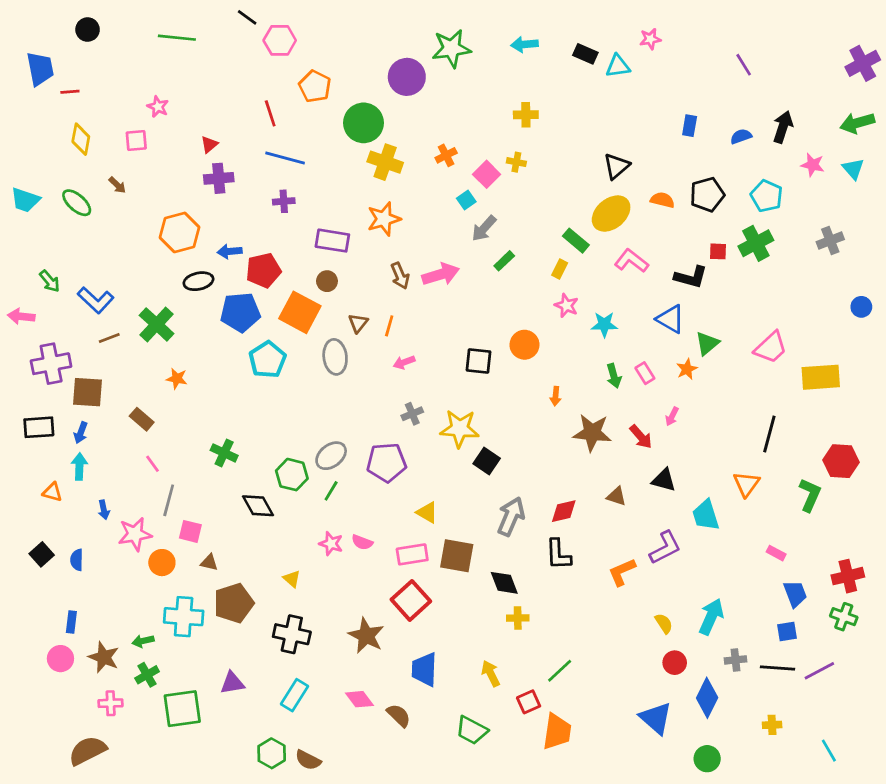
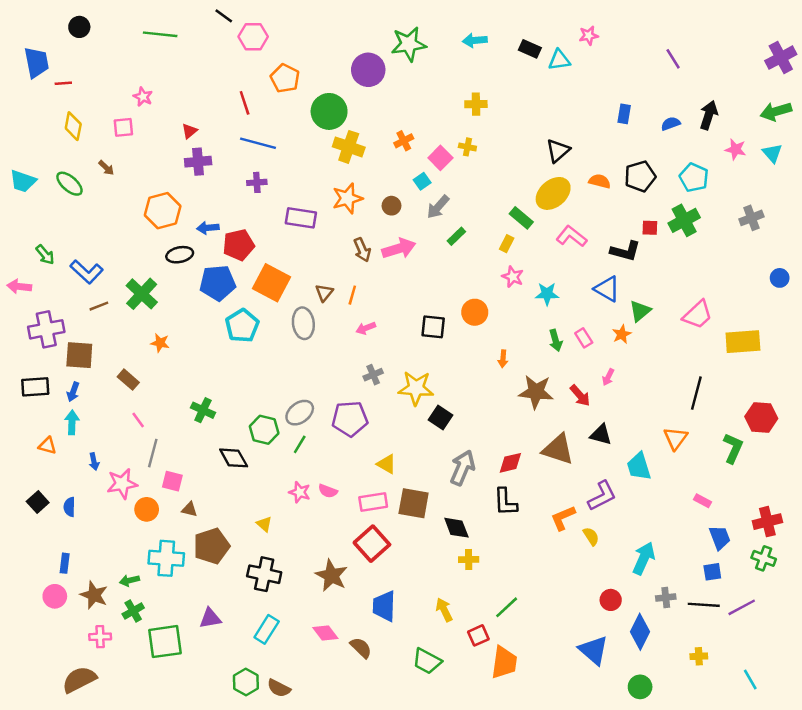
brown circle: (327, 281) -> (391, 206), moved
brown triangle: (616, 496) -> (558, 449), size x1.8
yellow semicircle: (664, 623) -> (591, 536), moved

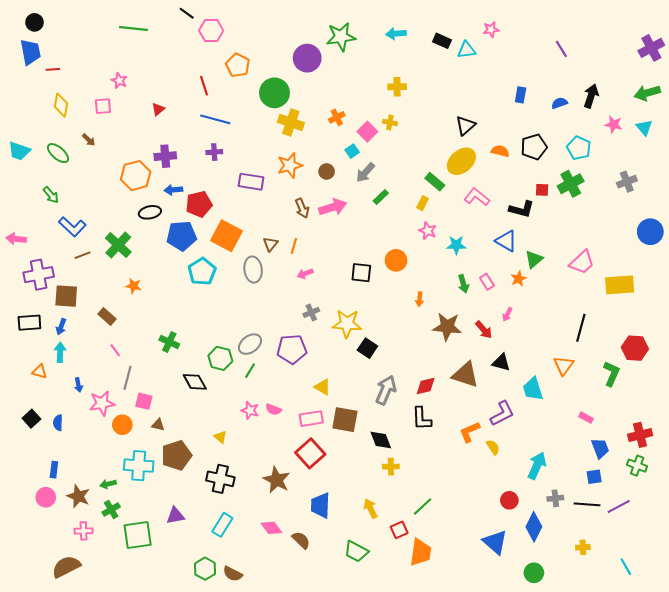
black circle: (79, 27) -> (35, 22), moved
purple cross: (198, 162) -> (165, 156), moved
green arrow: (45, 255) -> (51, 195), moved
blue circle: (780, 278) -> (650, 232), size x1.6

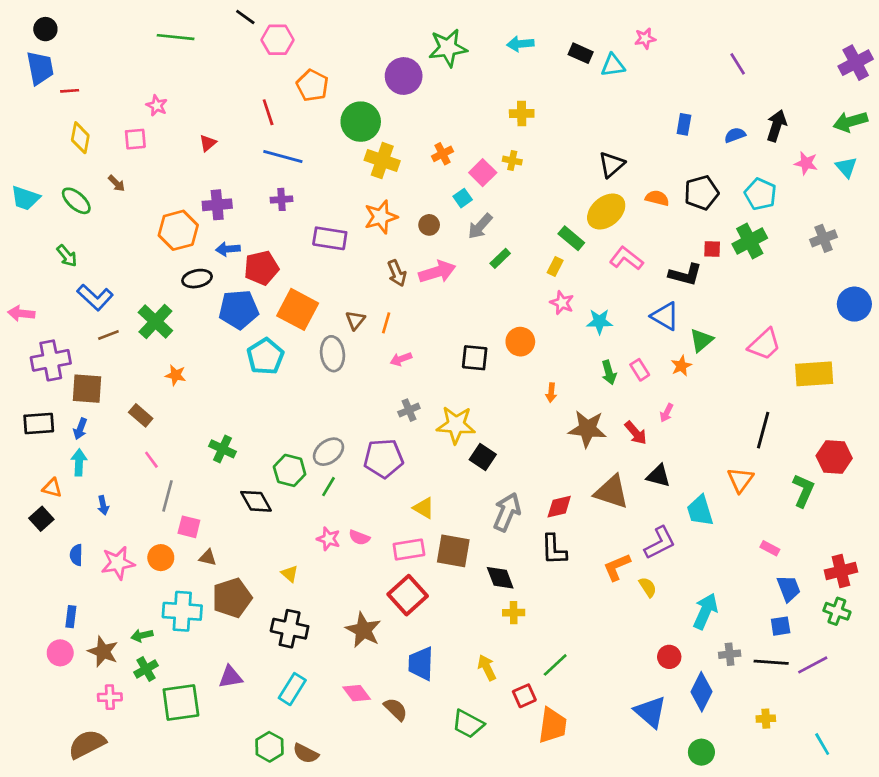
pink star: (102, 403) -> (118, 563), moved
black square: (31, 419) -> (41, 519), moved

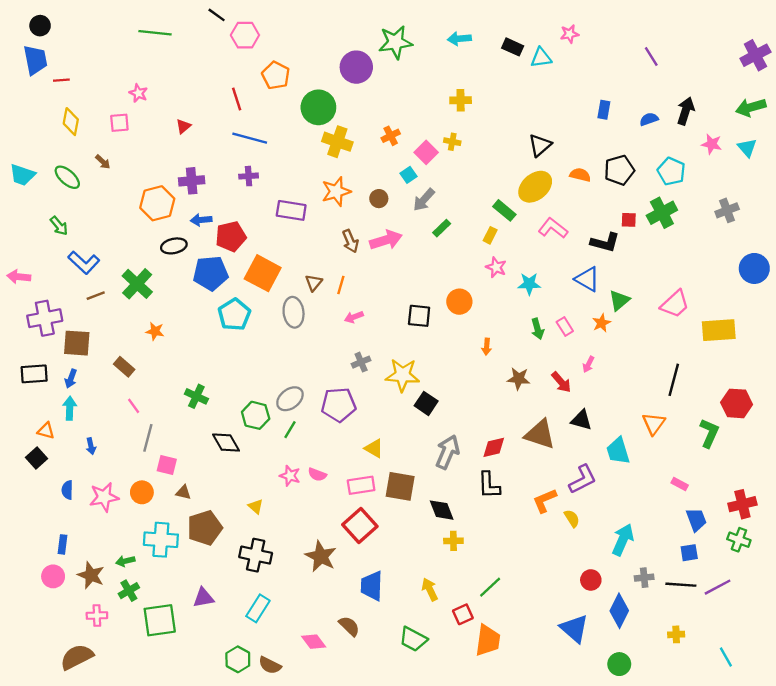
brown star: (587, 429) -> (519, 379), size x0.7
pink diamond: (357, 693) -> (314, 642), moved

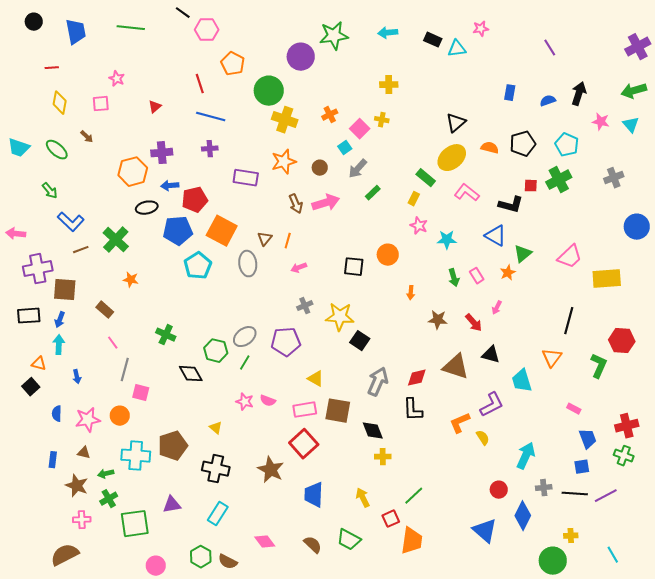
blue trapezoid: (35, 60) -> (76, 32), moved
brown triangle: (183, 492) -> (84, 453), moved
pink circle: (53, 576) -> (156, 566), moved
brown semicircle: (349, 626) -> (313, 545), moved
green circle: (619, 664) -> (553, 561), moved, size x1.4

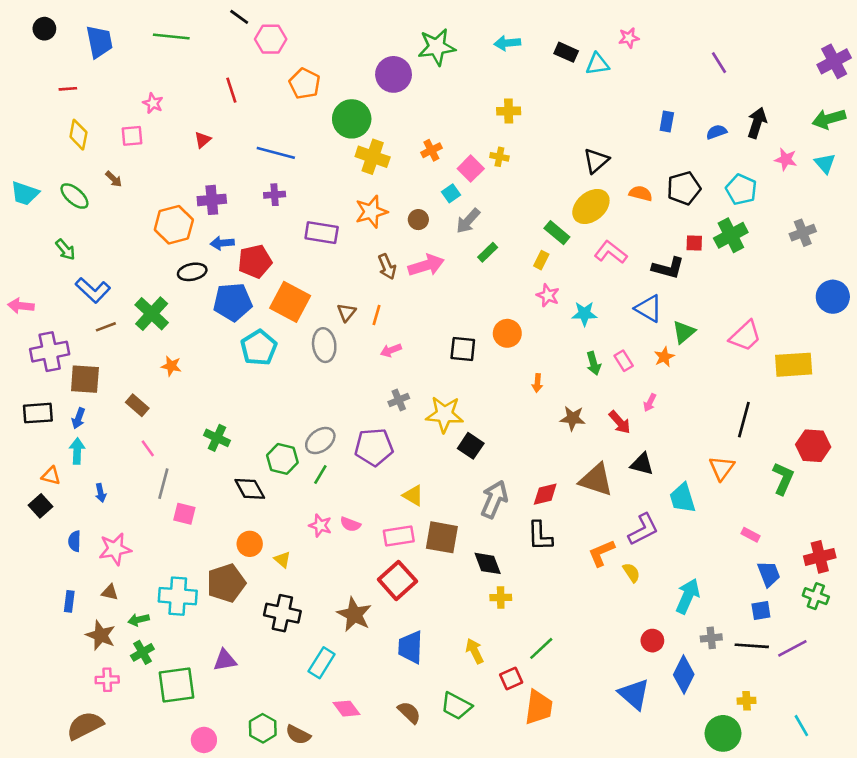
red line: (200, 84) -> (231, 90), moved
orange circle: (120, 416) -> (250, 544), moved
cyan rectangle: (218, 514) -> (322, 663), moved

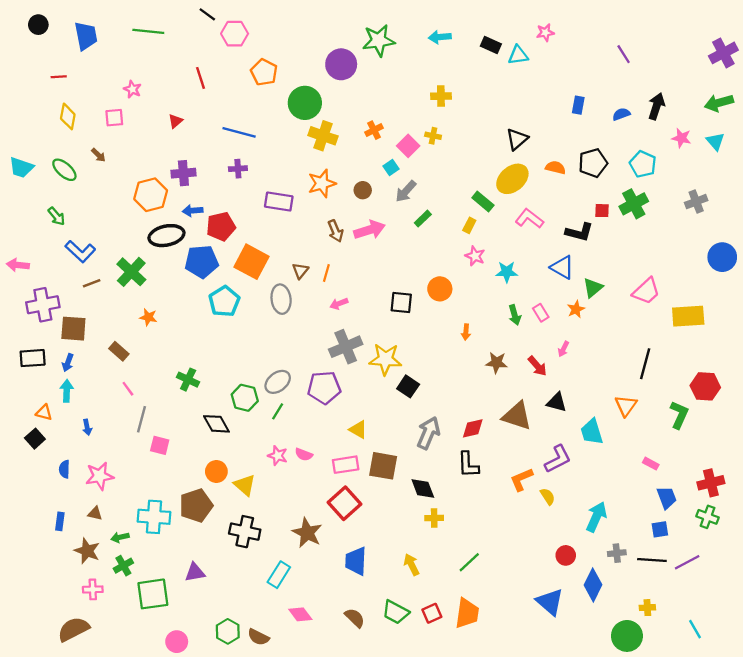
black ellipse: (192, 272) -> (166, 236), size x1.4
gray cross: (399, 400) -> (346, 347), size x1.8
yellow triangle: (282, 560) -> (245, 485), size x1.5
red square: (511, 678) -> (432, 613), moved

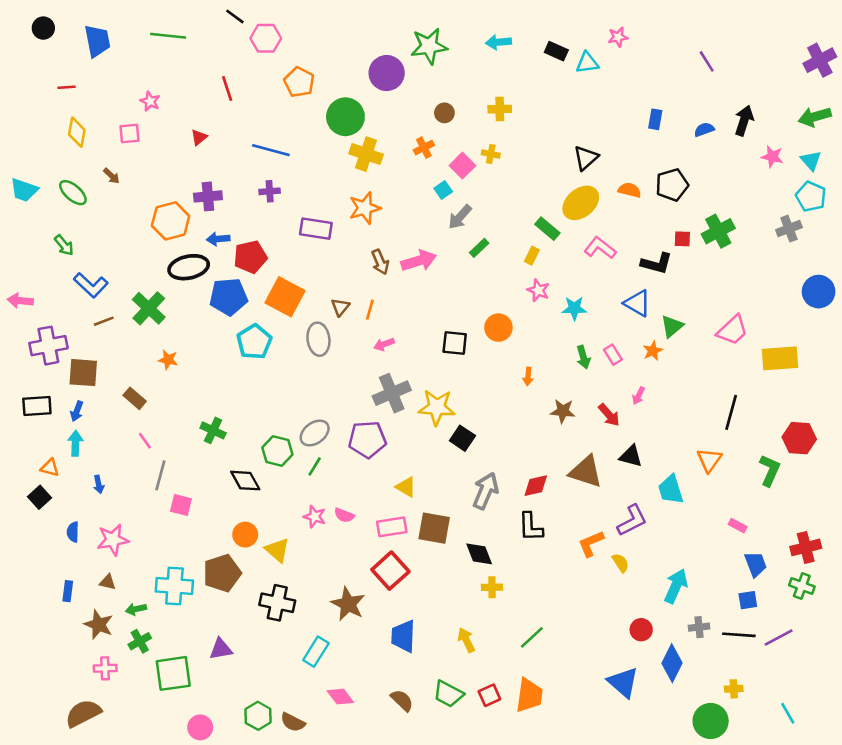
cyan pentagon: (643, 164) -> (811, 196), moved
brown circle: (363, 190) -> (444, 113), moved

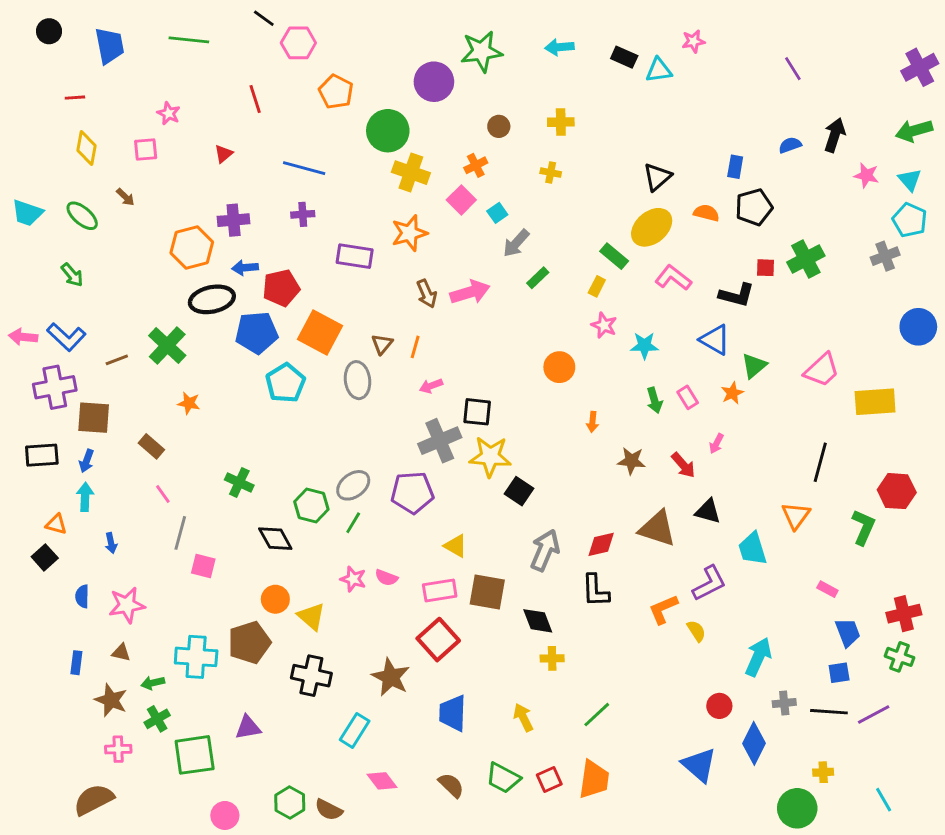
blue rectangle: (655, 119) -> (735, 167), moved
pink square: (462, 166) -> (461, 200), moved
blue L-shape: (91, 285) -> (66, 337), moved
black square: (455, 343) -> (477, 412), moved

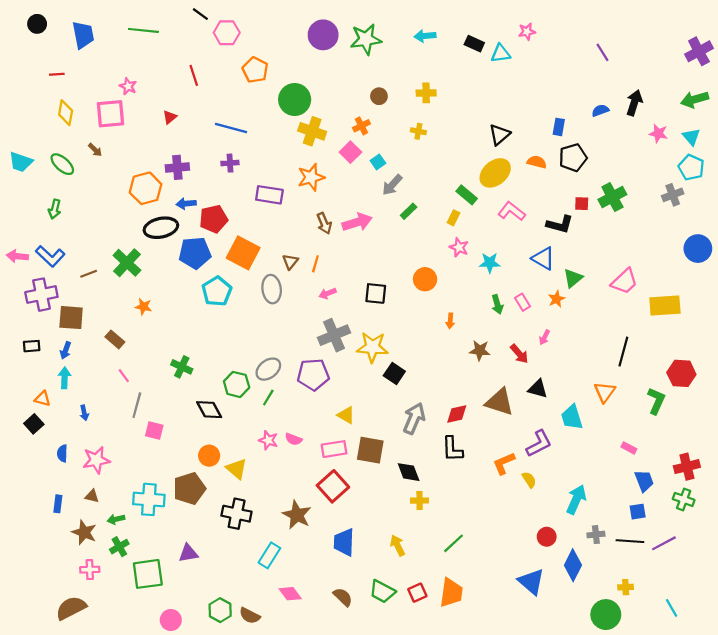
purple circle: (434, 82) -> (323, 35), moved
pink square: (146, 149) -> (111, 114), size x1.6
green arrow: (72, 275) -> (55, 209), turned 54
black square: (477, 412) -> (376, 293), moved
black rectangle: (42, 455) -> (32, 346), size x0.7

